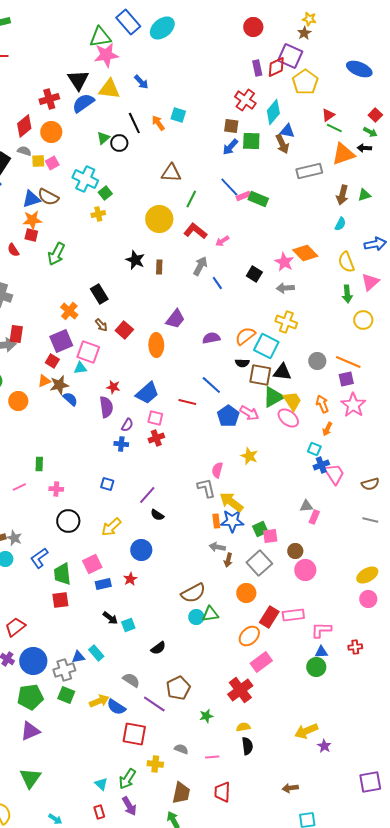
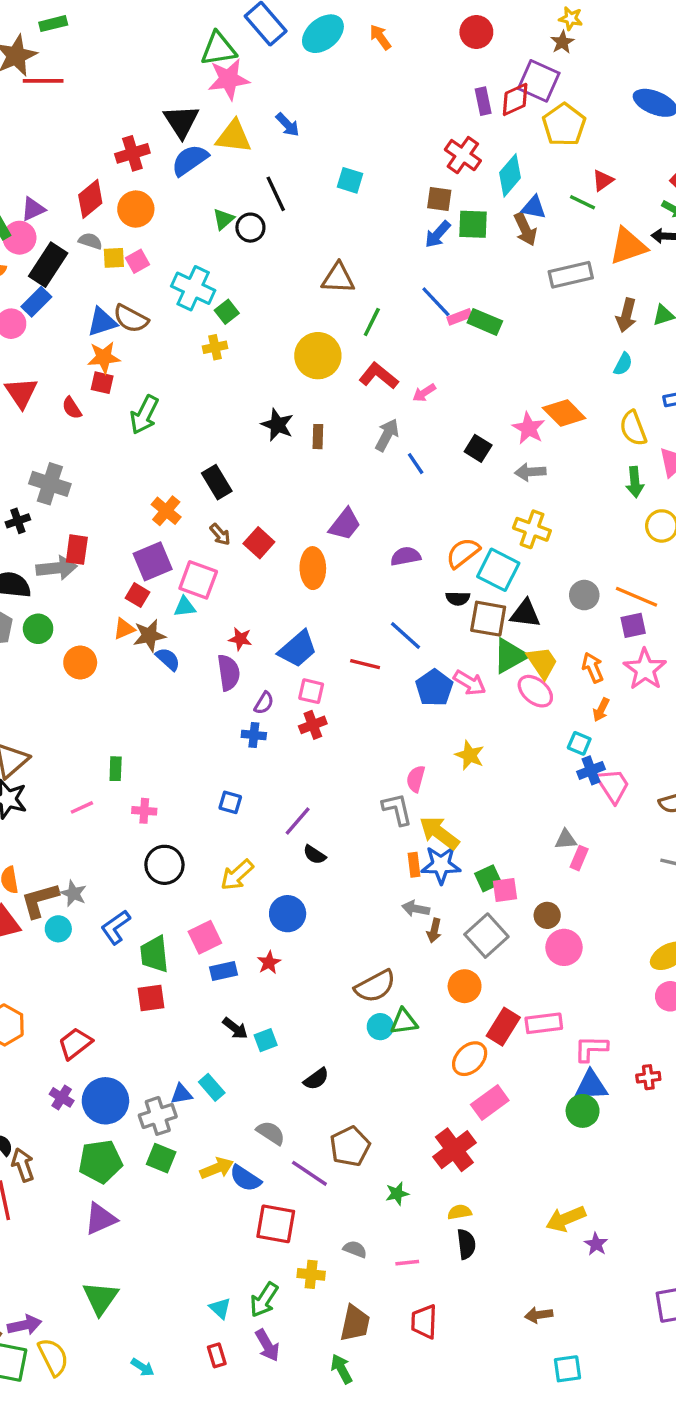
orange arrow: (158, 123) -> (380, 37), moved
green line: (334, 128) -> (583, 202), moved
blue triangle: (321, 652) -> (591, 1086), size x1.5

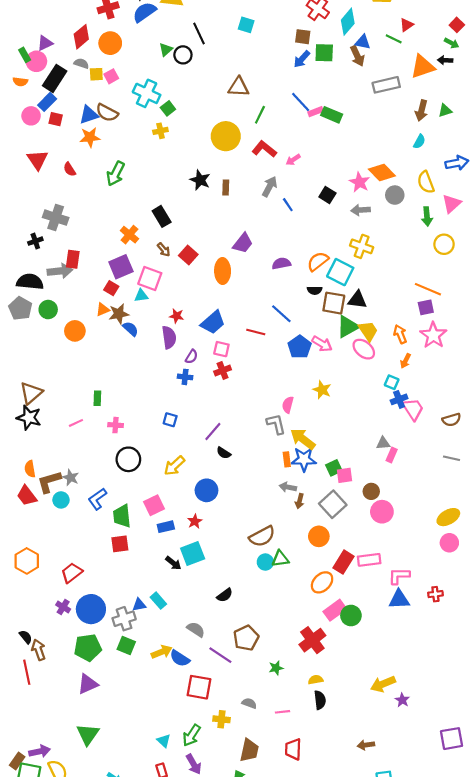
red square: (102, 383) -> (56, 119), moved
gray circle: (584, 595) -> (395, 195), moved
cyan square: (266, 1040) -> (193, 553), moved, size x1.6
green circle: (583, 1111) -> (351, 616), moved

